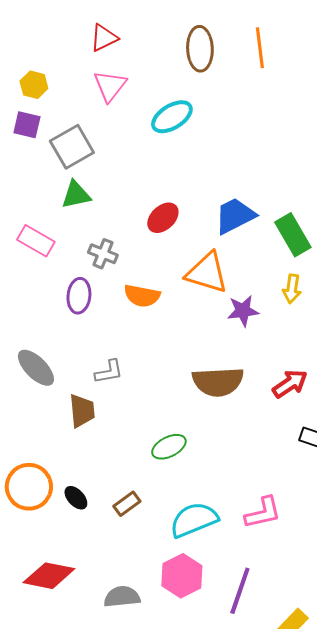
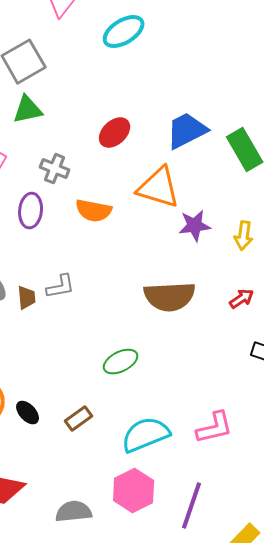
yellow arrow: (292, 289) -> (244, 236), moved
red arrow: (290, 384) -> (242, 299), size x0.7
brown trapezoid: (82, 411) -> (27, 298), moved, size x0.7

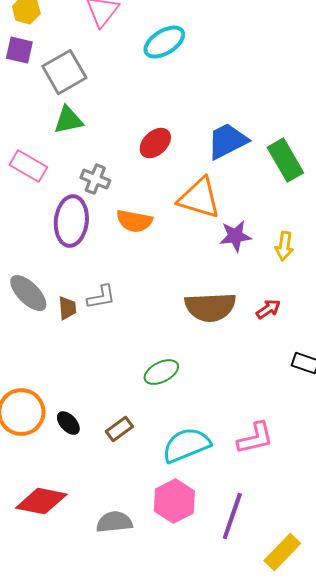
purple ellipse: (31, 211) -> (71, 221), size x1.4
red arrow: (242, 299) -> (268, 309), moved

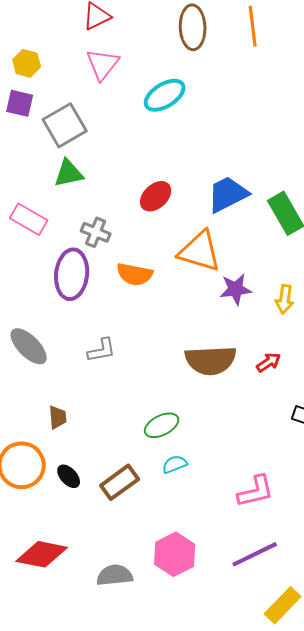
brown trapezoid: (67, 308) -> (58, 417), moved
brown rectangle: (119, 429) -> (120, 482), size x1.4
cyan semicircle: (186, 445) -> (175, 464), moved, size x0.5
purple line: (232, 516) -> (255, 554), moved, turned 45

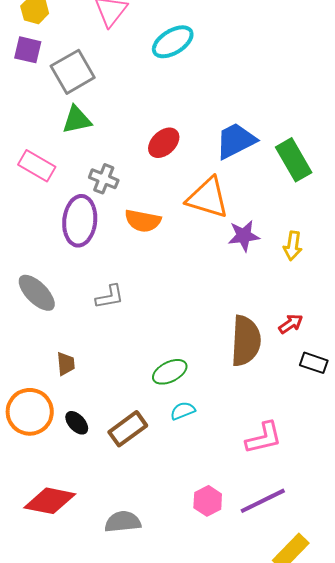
brown semicircle: (211, 360) -> (246, 341), moved, turned -84
red arrow: (269, 362) -> (291, 324), moved
pink hexagon: (175, 554) -> (208, 501), moved, size x0.7

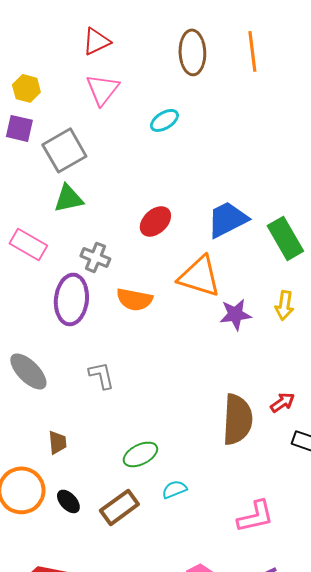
cyan ellipse: (173, 42) -> (164, 120), size x0.7
yellow arrow: (293, 246) -> (284, 305), moved
gray L-shape: (110, 297) -> (101, 375), turned -92
green ellipse: (170, 372) -> (140, 454), moved

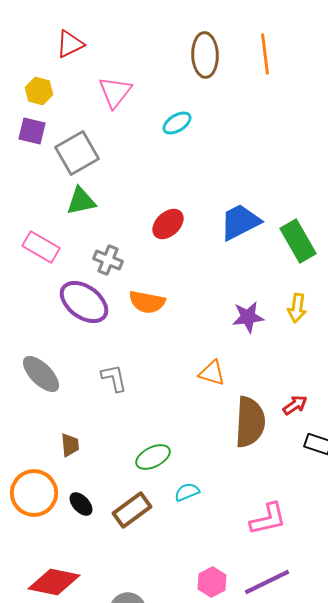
red triangle: (96, 41) -> (70, 44), moved
orange triangle: (199, 276) -> (212, 373), moved, size x0.6
purple ellipse: (71, 299) -> (84, 302), turned -60

